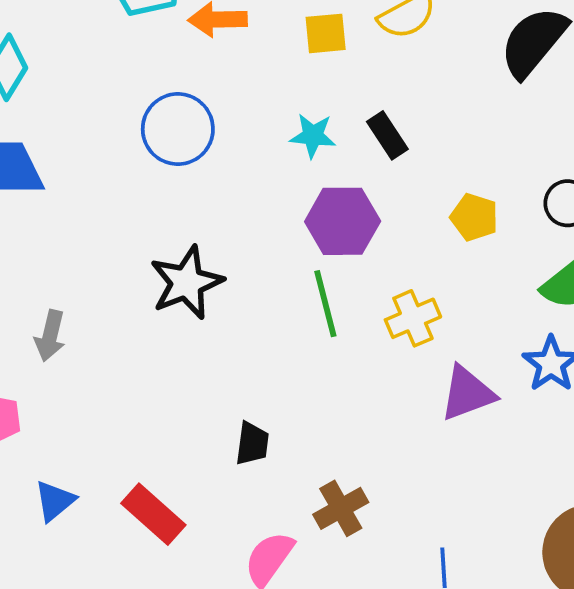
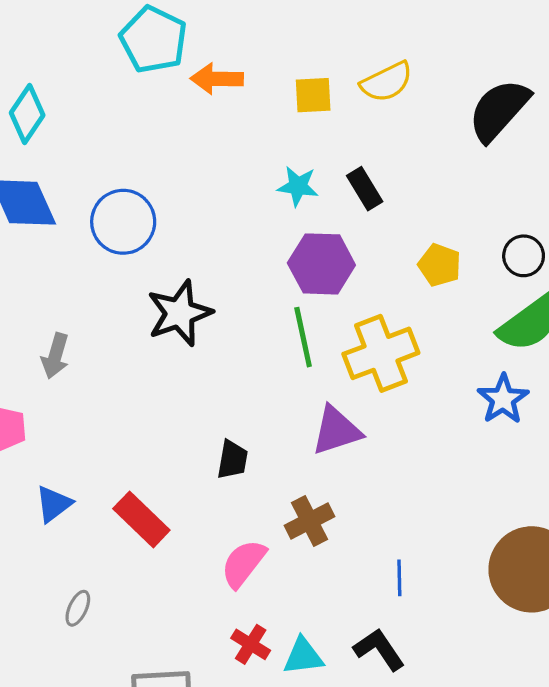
blue circle: (178, 129) -> (123, 222), moved
yellow cross: (413, 318) -> (381, 353), size x1.5
purple triangle: (467, 393) -> (336, 431), moved

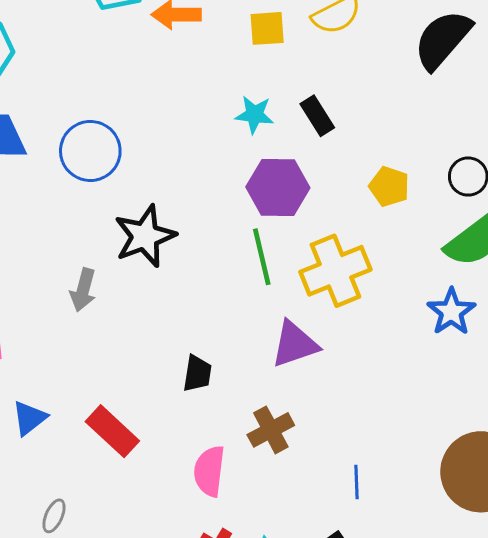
gray arrow: (55, 356) -> (83, 290), moved
pink semicircle: (243, 564) -> (209, 471), turned -30

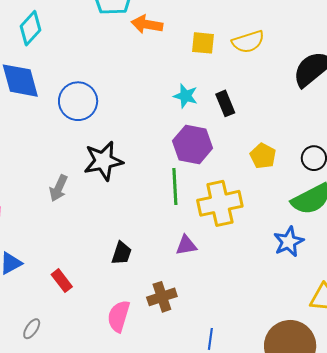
purple triangle: (295, 344) -> (186, 245), size x0.7
red rectangle: (112, 431) -> (62, 281), size x0.7
gray ellipse: (54, 516) -> (32, 329), moved

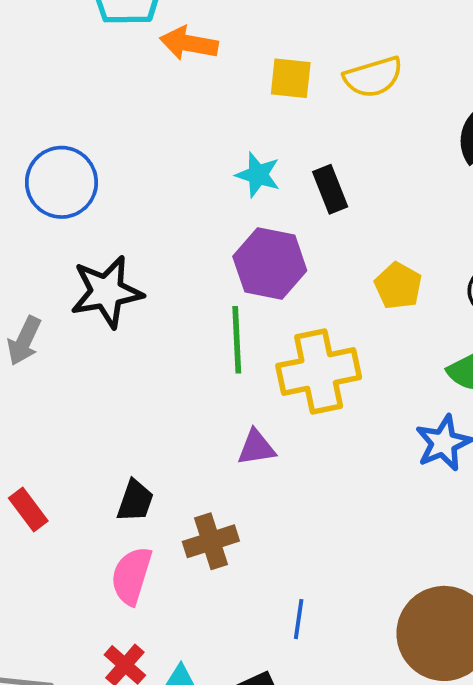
black trapezoid: (122, 253) -> (135, 501), moved

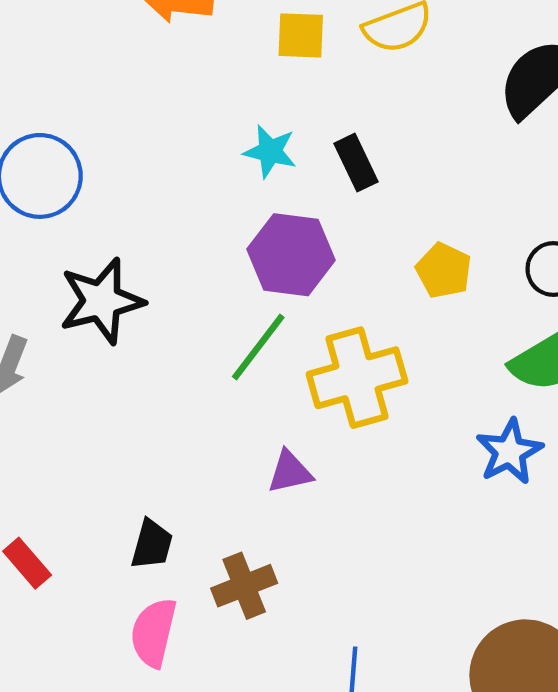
green line: (237, 340) -> (258, 347), turned 44

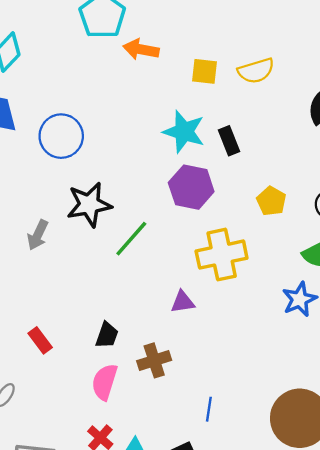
cyan star: (270, 151) -> (184, 132), size x1.5
green line: (258, 347) -> (131, 239), moved

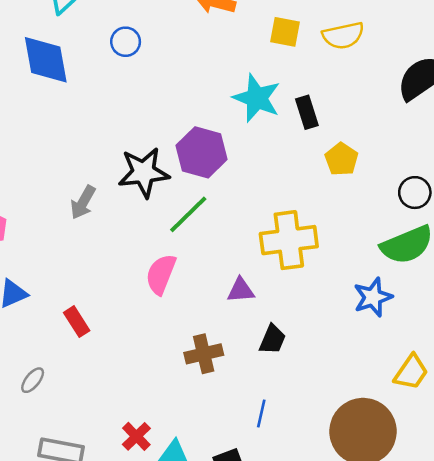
blue circle: (61, 136) -> (126, 42), moved, size x0.6
purple hexagon: (191, 187) -> (202, 152), moved
yellow pentagon: (271, 201) -> (342, 159), moved
black trapezoid: (107, 335) -> (272, 339), moved
pink semicircle: (105, 382) -> (161, 274), moved

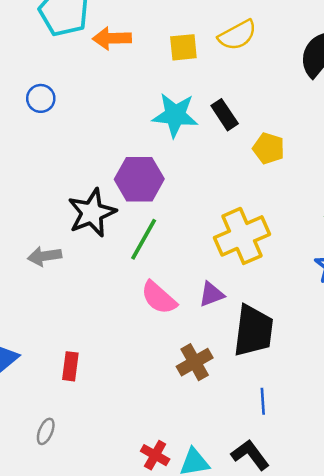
gray arrow: (83, 202) -> (45, 256), turned 68
pink semicircle: (161, 274) -> (159, 298), moved, turned -54
red rectangle: (77, 322) -> (70, 366), turned 56
black trapezoid: (272, 339) -> (253, 331), size x1.8

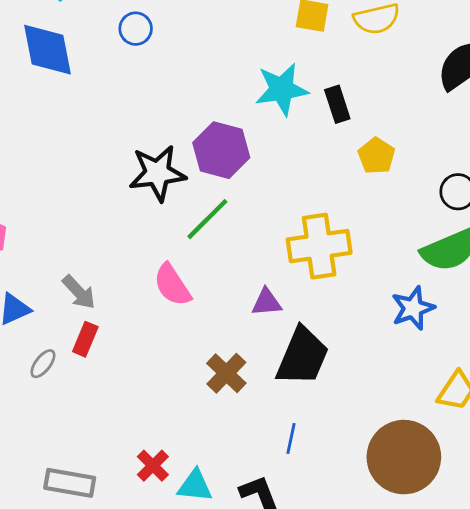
cyan star: (175, 115) -> (282, 89), turned -30
gray arrow: (45, 256) -> (79, 292), moved, turned -140
pink semicircle: (159, 298) -> (172, 285), moved
brown cross: (195, 362) -> (226, 373), turned -32
gray ellipse: (46, 431) -> (43, 364), moved

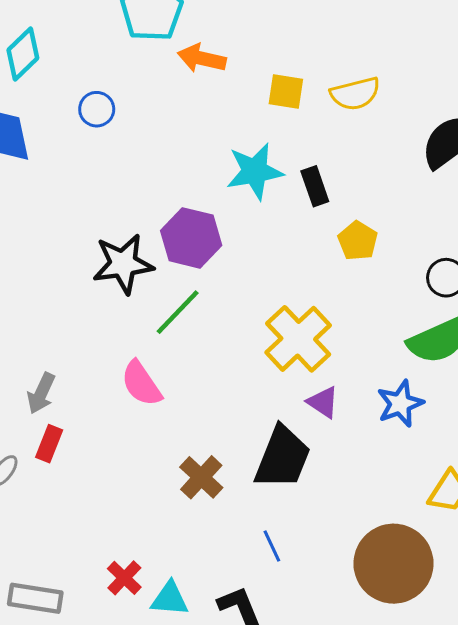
yellow cross: (319, 246) -> (298, 339), turned -34
gray arrow: (79, 292) -> (41, 393), turned 69
purple triangle: (267, 302) -> (323, 402), moved, turned 40
blue line: (291, 438) -> (272, 546), turned -36

